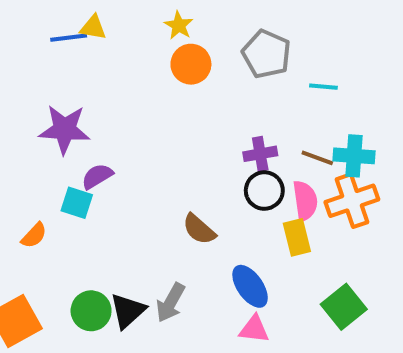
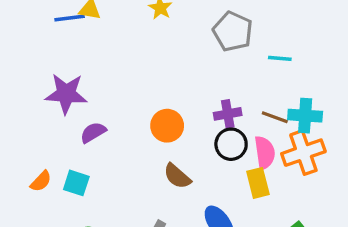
orange circle: (191, 64) -> (167, 126), moved
cyan square: (77, 203) -> (76, 183), moved

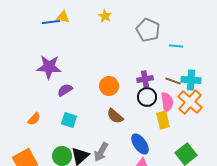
orange cross: (303, 153) -> (190, 102), turned -30
cyan square: (76, 183) -> (69, 120), moved

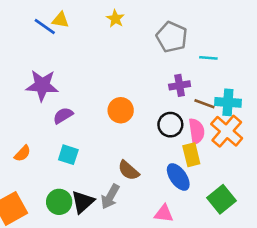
blue line: (51, 22) -> (45, 26), turned 42
purple cross: (145, 79) -> (180, 85), moved
brown semicircle: (115, 116) -> (128, 170), moved
blue ellipse: (140, 144) -> (178, 177), moved

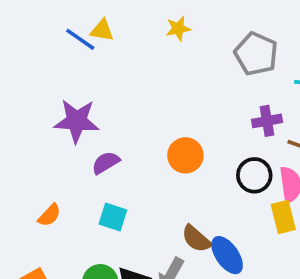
yellow star: (115, 19) -> (178, 28), turned 30
blue ellipse: (178, 177) -> (227, 255), moved

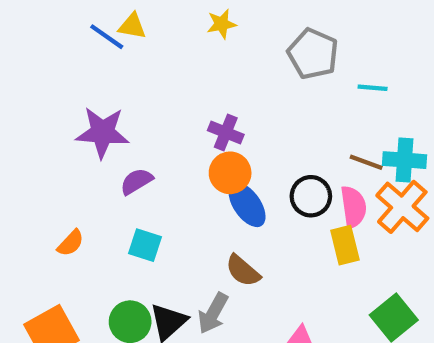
purple cross: (267, 121) -> (226, 132), moved, turned 32
blue ellipse: (227, 255) -> (247, 205), moved

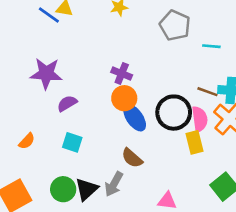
black circle: (311, 196) -> (174, 113), size x1.4

